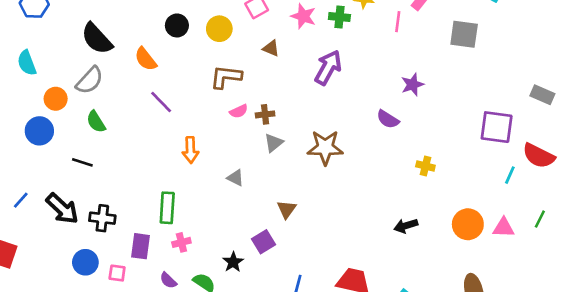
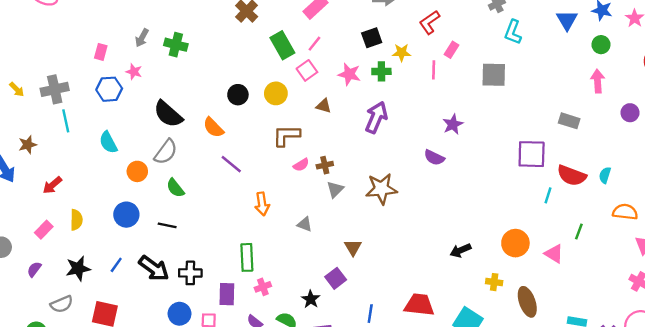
blue circle: (39, 131) -> (126, 215), moved
yellow cross: (425, 166) -> (494, 282), moved
pink triangle: (504, 228) -> (554, 254), moved, turned 36

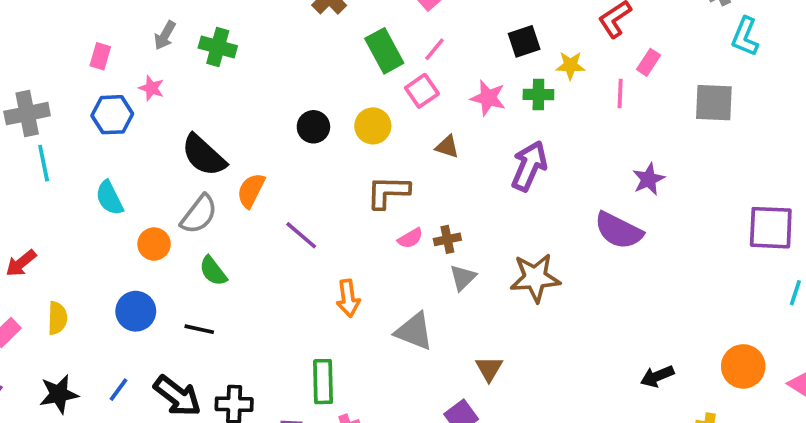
orange semicircle: (213, 128) -> (251, 190), moved, turned 70
purple semicircle: (434, 158) -> (619, 231), size x1.5
gray triangle: (305, 224) -> (414, 331), size x1.6

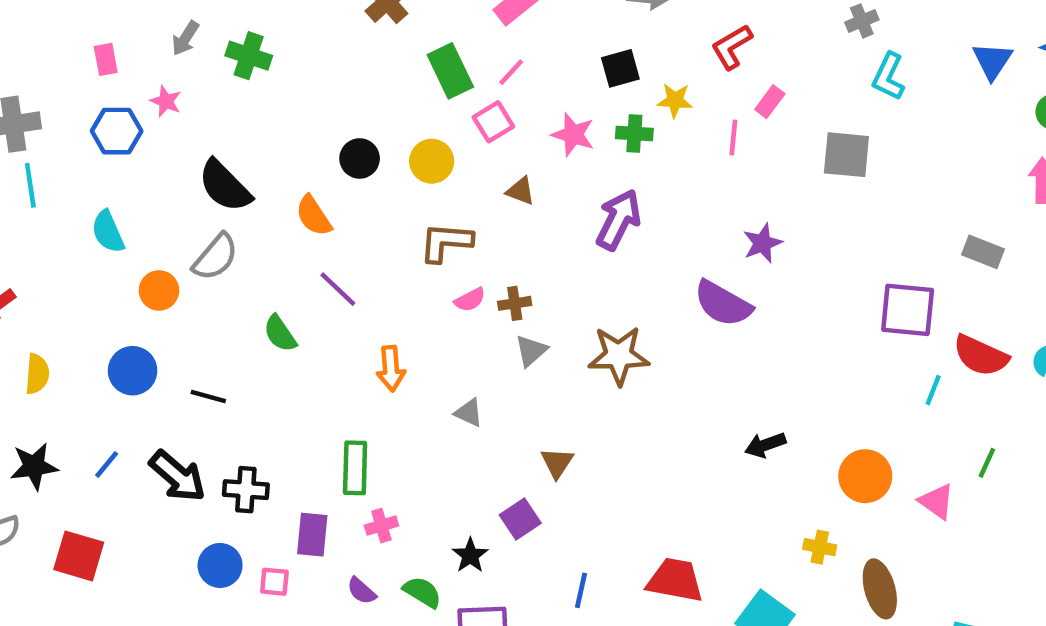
pink rectangle: (100, 56) -> (106, 59), turned -30
orange semicircle: (251, 190) -> (314, 216), moved, turned -63
green semicircle: (213, 271) -> (280, 334), moved
gray triangle: (414, 331) -> (469, 413), size x0.6
black arrow: (657, 376) -> (765, 445), moved

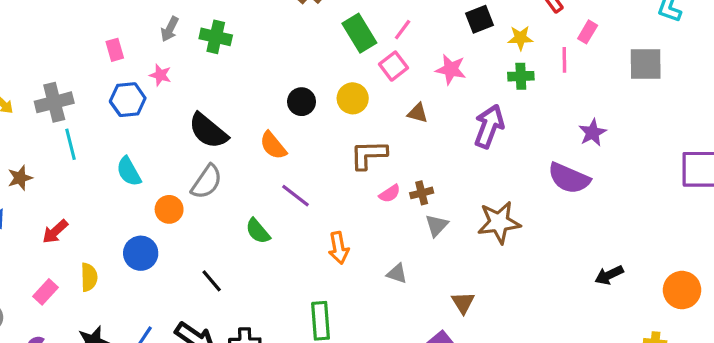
green cross: (634, 134) -> (521, 76), moved
blue circle: (133, 371) -> (141, 253), moved
black line: (208, 396) -> (212, 281), turned 40

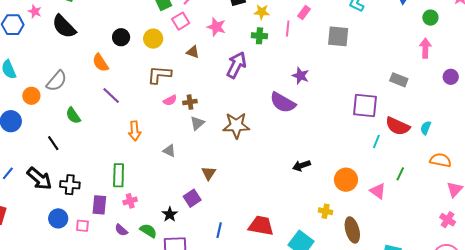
black semicircle: (208, 131) -> (64, 26), moved
purple star: (593, 133) -> (301, 76), turned -30
green semicircle: (258, 231) -> (73, 116), moved

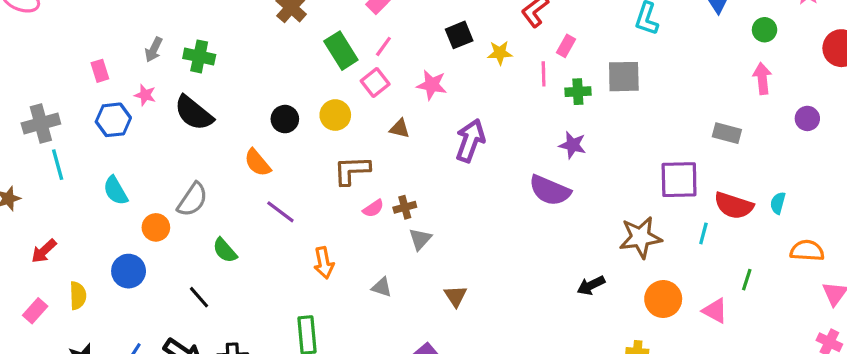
green cross: (259, 36) -> (578, 92), moved
brown star: (236, 125) -> (640, 237), moved
brown triangle: (209, 173) -> (455, 296), moved

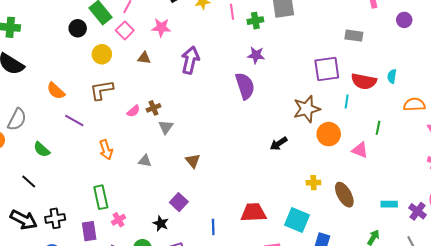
black circle: (285, 119) -> (78, 28), moved
brown L-shape: (352, 170) -> (102, 90), moved
purple semicircle: (550, 190) -> (245, 86), turned -124
orange circle: (663, 299) -> (329, 134), moved

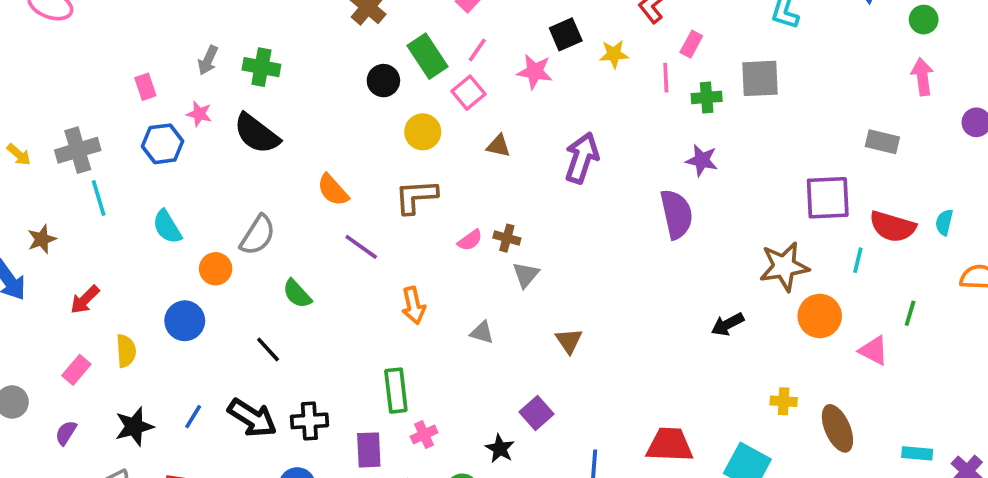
pink star: (161, 28) -> (535, 72), moved
brown cross: (153, 108) -> (507, 238), turned 32

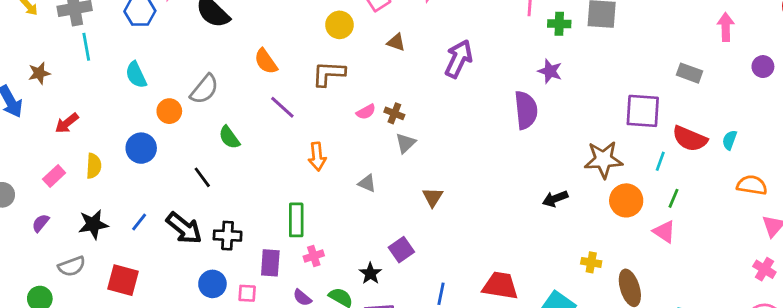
green line: (910, 313) -> (673, 198), moved

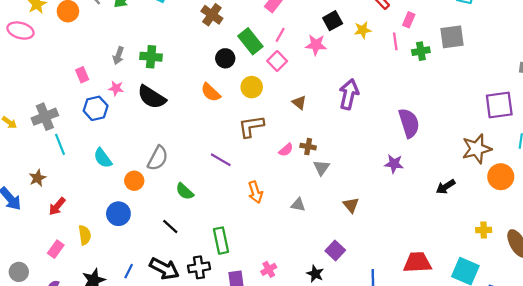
brown triangle: (396, 42) -> (299, 103), moved, turned 32
orange semicircle: (266, 61) -> (211, 92), moved
purple star: (550, 71) -> (394, 164), moved
brown star: (39, 73) -> (37, 178), moved
green rectangle: (296, 220) -> (221, 241), moved

